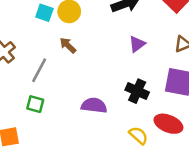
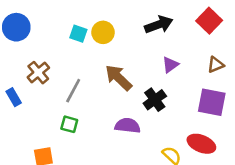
brown arrow: (68, 45) -> (119, 78), moved, size x1.6
black cross: (137, 91) -> (155, 100), moved, turned 30

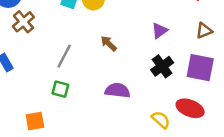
brown cross: (38, 73) -> (23, 22), moved
brown arrow: (119, 78) -> (109, 43), size x0.6
black cross: (155, 100) -> (162, 66), moved

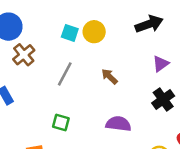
gray line: (64, 56) -> (65, 74), moved

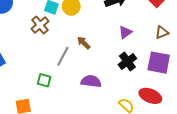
brown cross: (24, 55) -> (40, 25), moved
gray line: (65, 74) -> (63, 56), moved

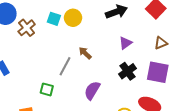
brown cross: (40, 25) -> (27, 28), moved
purple semicircle: (91, 81) -> (92, 90), turned -66

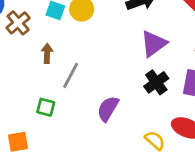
purple triangle: (125, 43) -> (154, 44), size x1.5
brown arrow: (85, 53) -> (47, 53), moved, turned 48

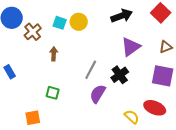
gray line: (71, 75) -> (91, 70), moved
black cross: (156, 82) -> (120, 75), moved

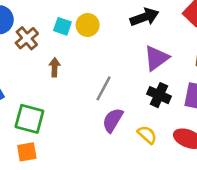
black cross: (120, 75) -> (159, 95), moved, turned -30
green square: (53, 93) -> (29, 119), moved, size x1.6
yellow semicircle: (132, 117) -> (147, 135), moved

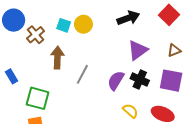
brown arrow: (55, 67) -> (57, 58), size x1.5
gray line: (103, 88) -> (82, 74), moved
purple semicircle: (113, 120) -> (116, 81), moved

